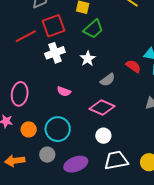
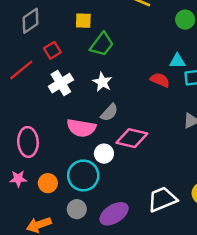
red square: (53, 26) -> (52, 50), size x0.6
gray semicircle: (108, 80) -> (109, 112), moved
pink semicircle: (64, 91) -> (81, 128), size x1.6
white circle: (103, 136) -> (104, 154), moved

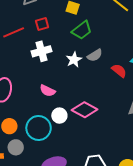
gray semicircle: (109, 112) -> (95, 55), moved
pink semicircle: (81, 128) -> (48, 91), size x0.7
gray circle: (77, 209) -> (16, 147), moved

